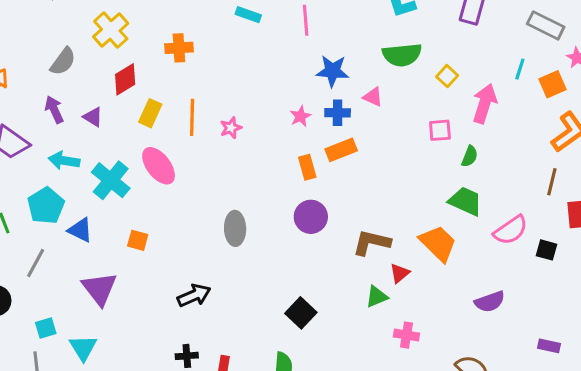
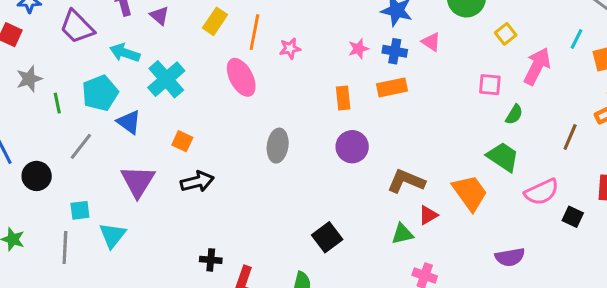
pink ellipse: (159, 166) -> (241, 77), moved
orange rectangle: (307, 167) -> (343, 98), moved
brown line: (552, 182) -> (570, 137), moved
black arrow: (194, 295) -> (197, 182), moved

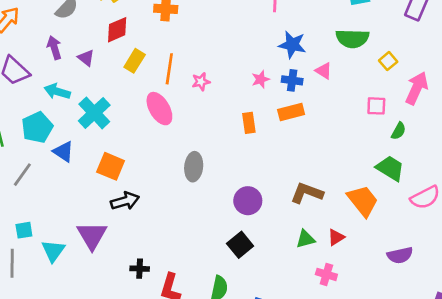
orange square: (182, 141) -> (111, 166), size x1.5
purple circle: (352, 147) -> (248, 201), moved
purple triangle: (138, 181) -> (92, 235), moved
red triangle: (428, 215) -> (336, 237), moved

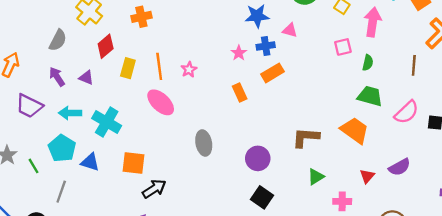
red triangle: (336, 237) -> (367, 176), moved

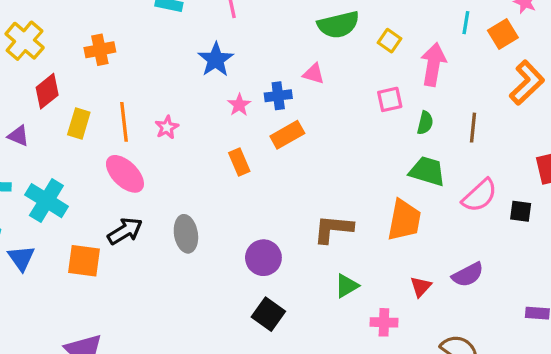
blue star: (257, 16) -> (216, 60), moved, turned -30
brown line: (414, 65) -> (473, 128), moved
orange trapezoid: (355, 130) -> (404, 220), turned 64
blue triangle: (90, 162) -> (21, 258), turned 36
black arrow: (154, 189) -> (125, 231), moved

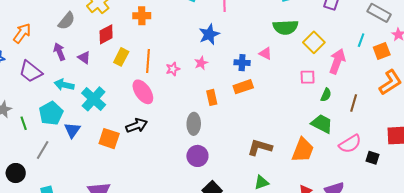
yellow square: (389, 41) -> (314, 42), size x1.5
pink star: (239, 105) -> (201, 63), moved
gray ellipse: (186, 234) -> (194, 124), moved
purple circle: (263, 258) -> (197, 156), moved

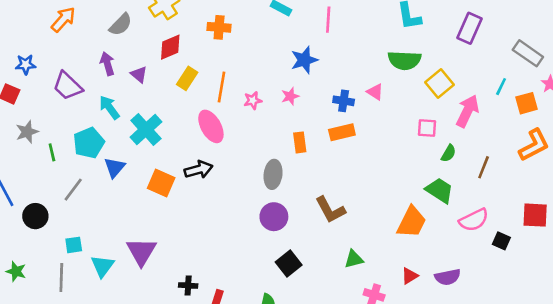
orange arrow: (22, 33) -> (63, 19), moved
cyan arrow: (64, 85) -> (109, 107), turned 36
brown L-shape: (260, 147) -> (330, 210), moved, turned -140

